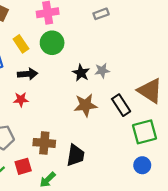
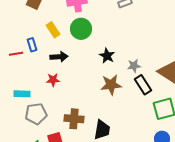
gray star: (102, 71) -> (134, 66), moved

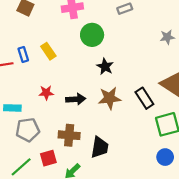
green circle: (81, 29) -> (92, 35), moved
yellow rectangle: (53, 30) -> (48, 51), moved
black arrow: (59, 57) -> (76, 99), moved
gray star: (134, 66) -> (167, 37), moved

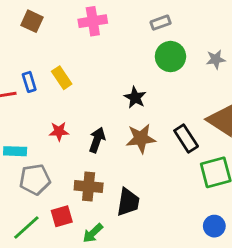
green circle: (92, 35) -> (170, 57), moved
black arrow: (76, 99) -> (97, 140), turned -66
blue circle: (165, 157) -> (214, 226), moved

